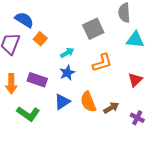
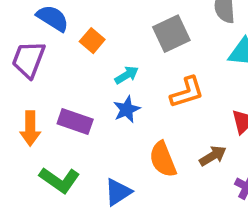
orange square: (40, 39) -> (92, 41), moved
blue triangle: (62, 102) -> (118, 192), moved
brown arrow: (111, 108) -> (213, 156), moved

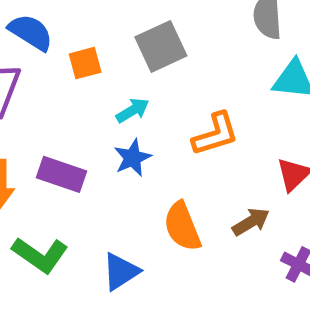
gray square: (171, 34) -> (161, 46), moved
orange square: (92, 41) -> (85, 63), turned 35

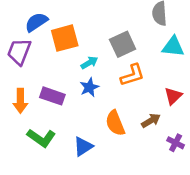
blue semicircle: (31, 32) -> (36, 22), turned -65
gray square: (161, 46) -> (123, 44), moved
orange square: (85, 63) -> (65, 38), size x1.6

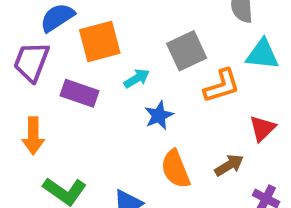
orange L-shape: (132, 75) -> (222, 86), moved
blue star: (89, 87) -> (159, 115), moved
purple rectangle: (52, 96) -> (79, 93), moved

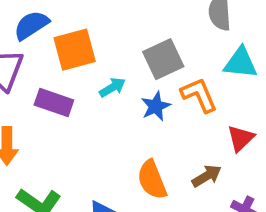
orange L-shape: (222, 86) -> (199, 95), turned -96
blue star: (159, 115) -> (156, 106), moved

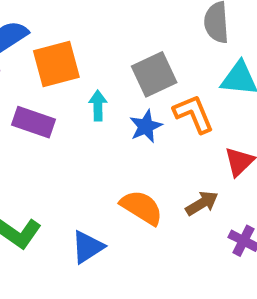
cyan arrow: (112, 87) -> (98, 106), turned -60
orange semicircle: (152, 180) -> (142, 207), turned 144

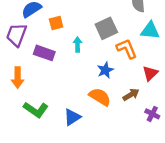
orange square: (56, 64) -> (56, 23), size x0.6
blue star: (146, 126) -> (105, 70), moved

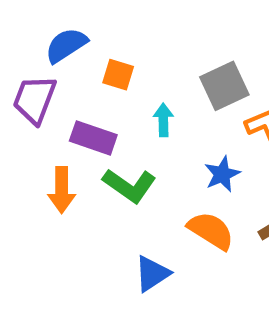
orange square: (56, 23) -> (118, 75), turned 32
orange arrow: (18, 78) -> (62, 190), moved
green L-shape: (36, 110) -> (129, 185), moved

